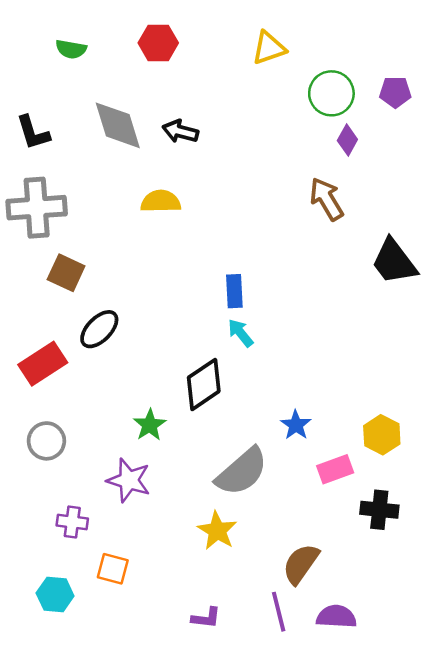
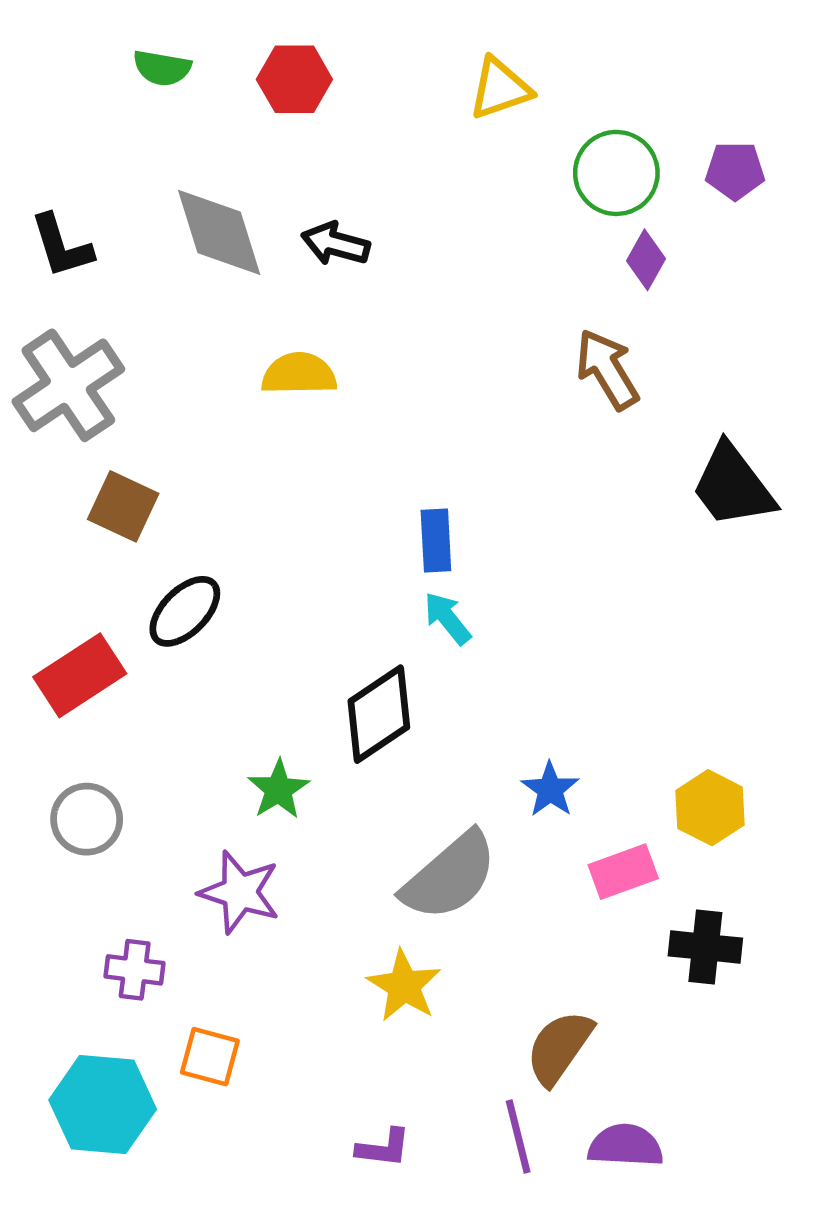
green semicircle: (71, 49) -> (162, 68), moved
gray cross: (37, 208) -> (68, 385), turned -30
cyan hexagon: (55, 594) -> (103, 1105), size x1.5

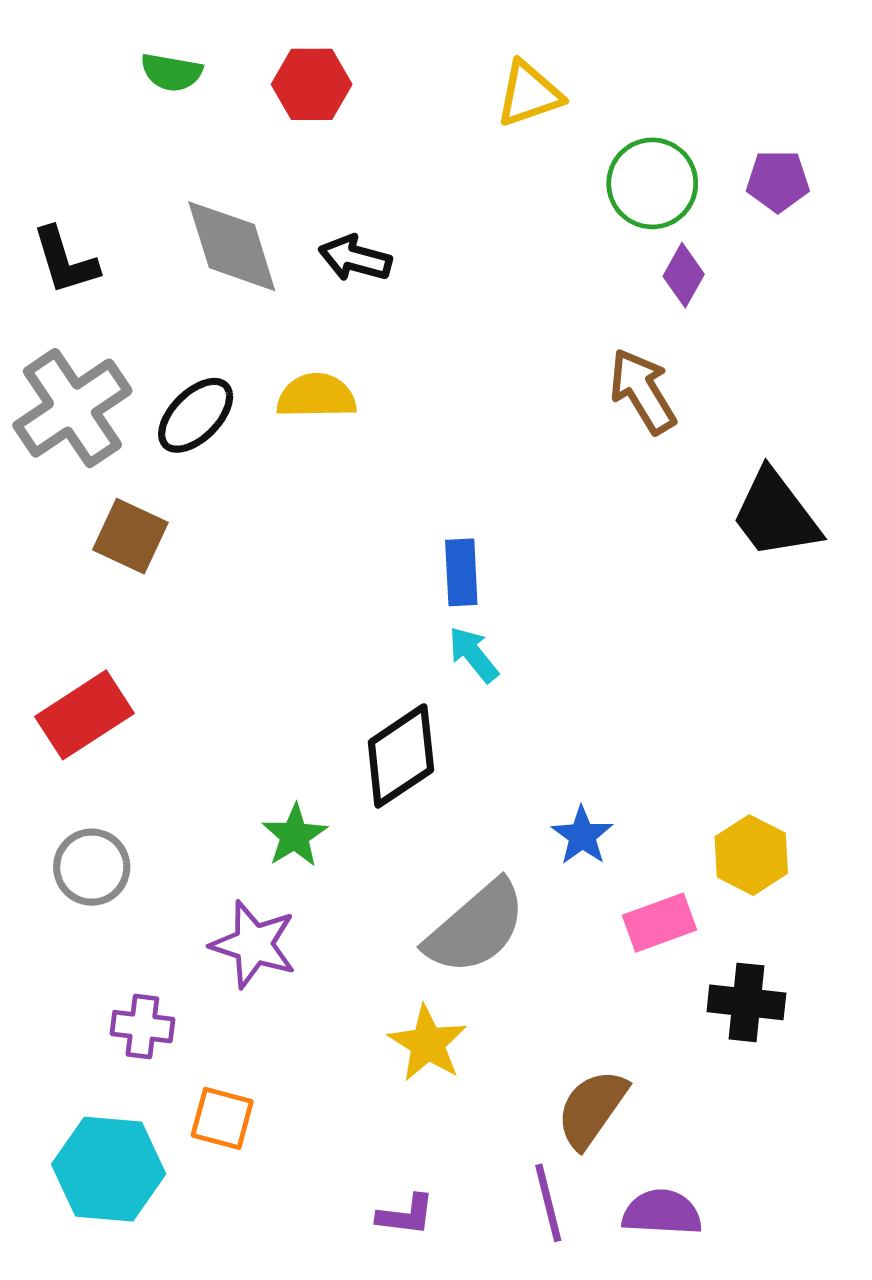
black ellipse: (185, 611) -> (196, 415), moved

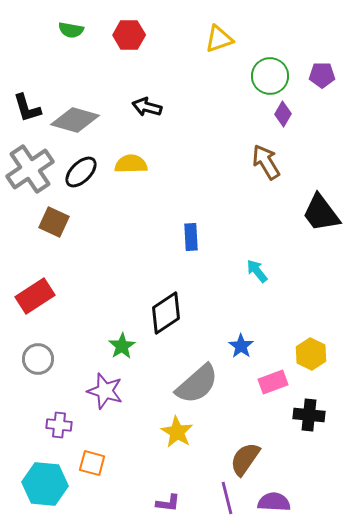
gray diamond: (232, 246) -> (75, 120), moved, turned -57
cyan arrow: (473, 654) -> (257, 271), moved

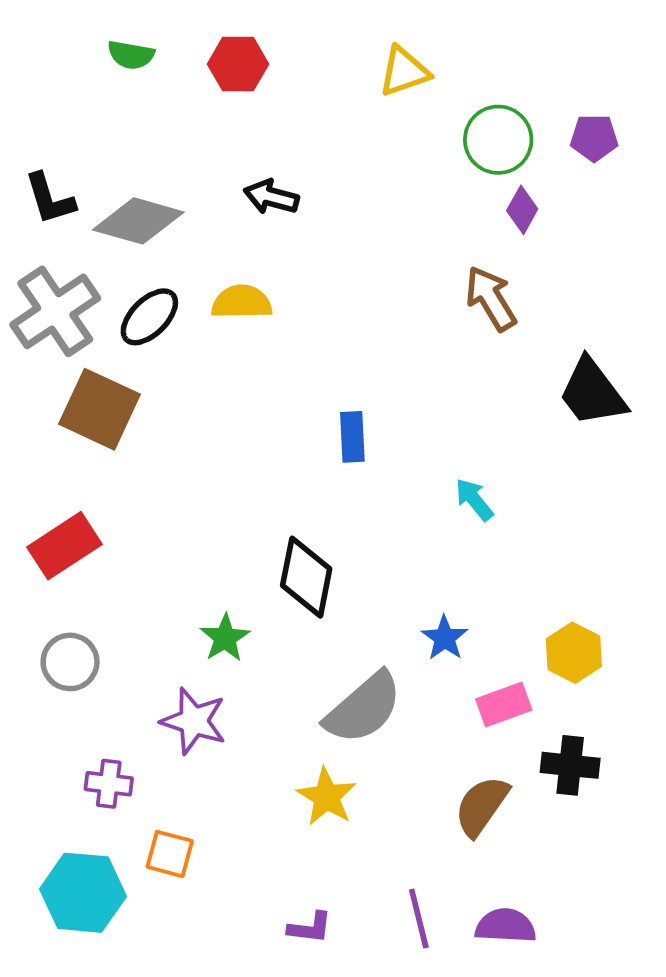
brown square: (54, 222) -> (100, 409), size x1.4
black diamond: (166, 313) -> (306, 577), turned -45
brown semicircle: (245, 459) -> (482, 806), moved

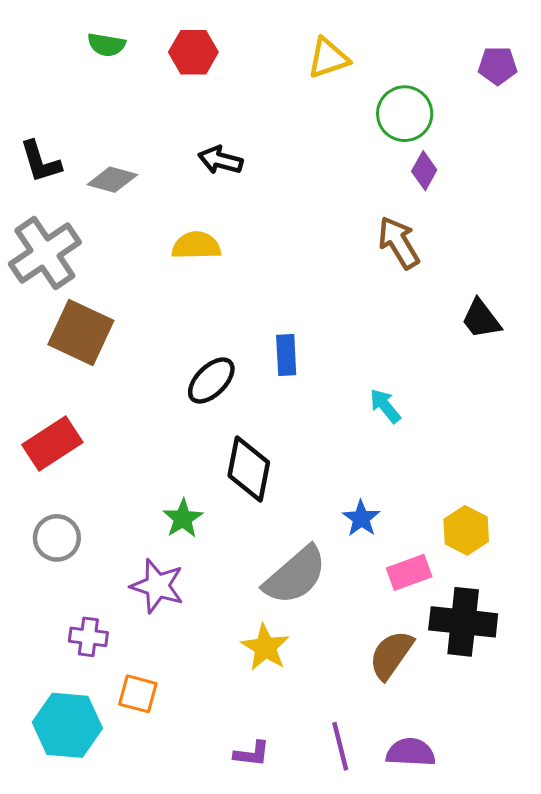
purple pentagon: (594, 138) -> (498, 66), moved
gray diamond: (138, 221) -> (112, 180), size x0.7
black ellipse: (149, 317) -> (211, 381), moved
black trapezoid: (592, 393) -> (481, 319), size x0.7
black cross: (570, 765) -> (463, 622), size x1.4

